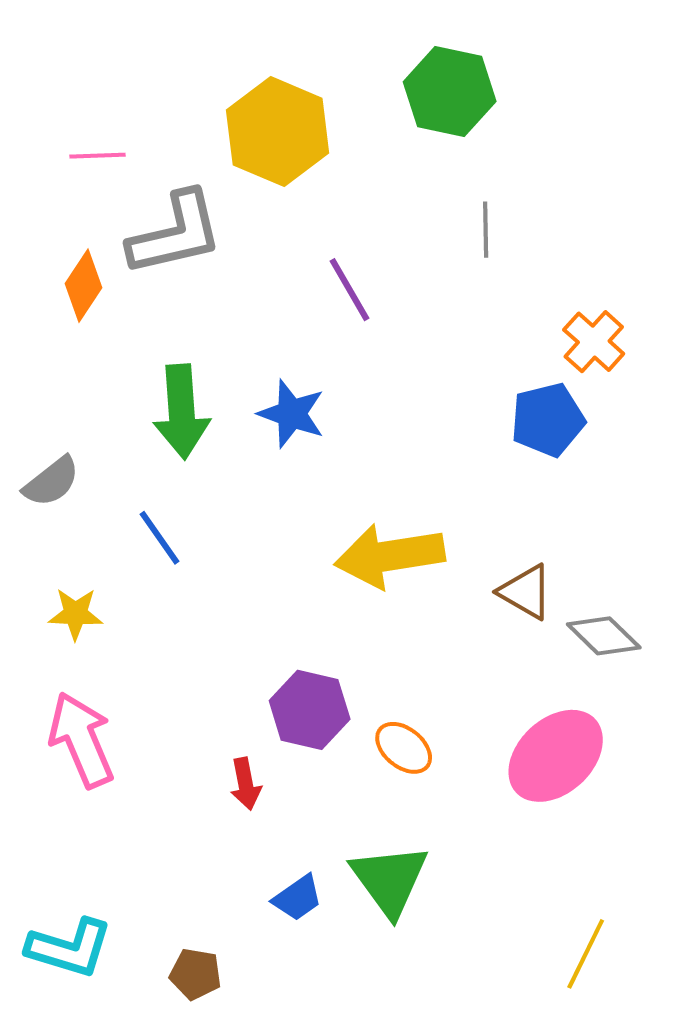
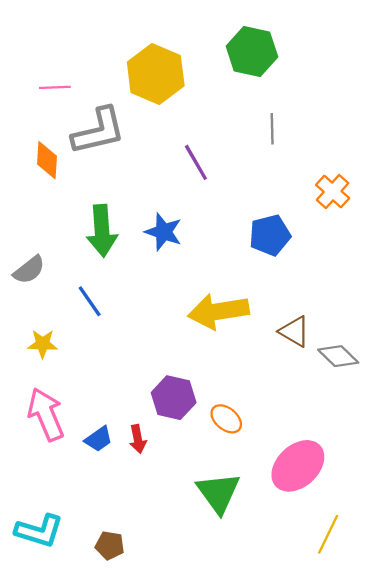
orange diamond: (83, 286) -> (47, 160), turned -30
blue pentagon: (548, 420) -> (270, 235), moved
pink ellipse: (556, 756) -> (298, 466), moved
blue trapezoid: (298, 898) -> (99, 439), moved

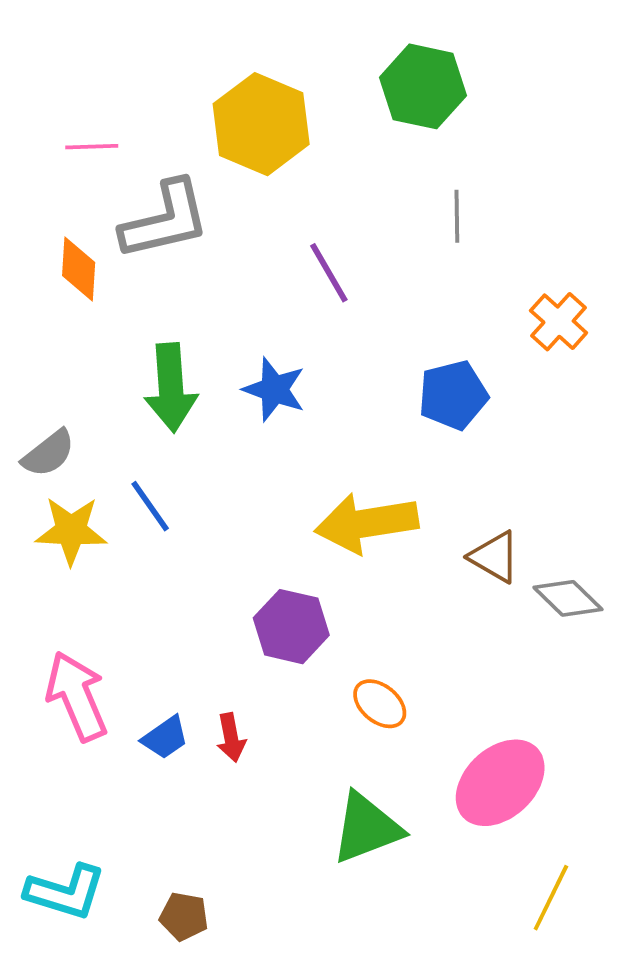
yellow star: (43, 344) -> (71, 531), moved, size x1.4
purple hexagon: (174, 398) -> (291, 627), moved
green triangle: (218, 493) -> (367, 828), turned 45

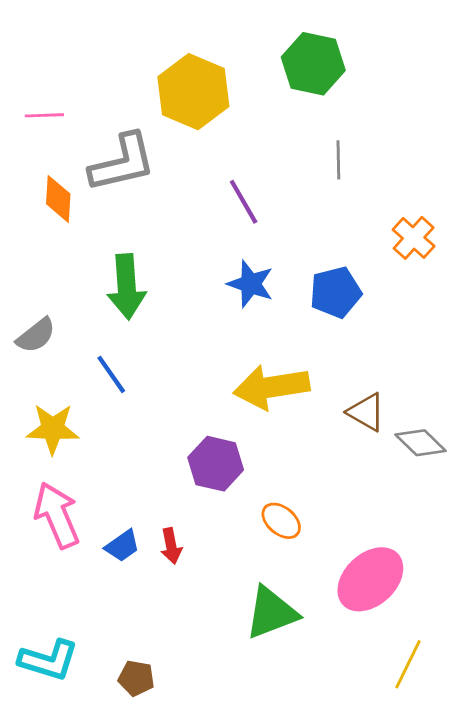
pink line: (92, 147) -> (44, 115), moved
blue star: (274, 389) -> (251, 284), moved
yellow star: (71, 531) -> (53, 429), moved

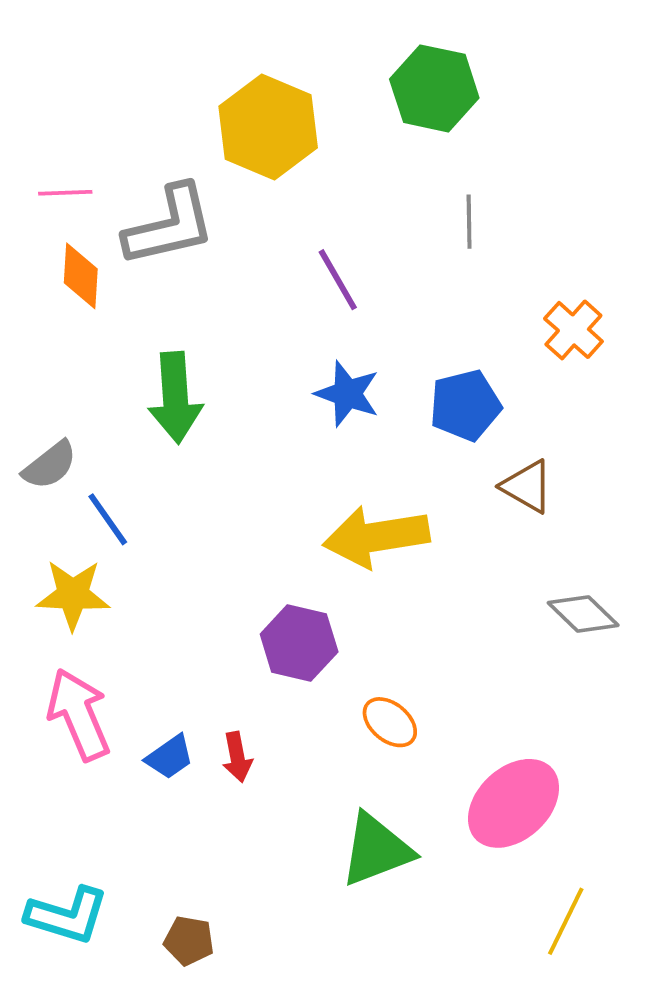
pink line: (44, 115) -> (65, 193), moved
blue line: (111, 374) -> (108, 519), moved
brown triangle: (366, 412) -> (527, 486), moved

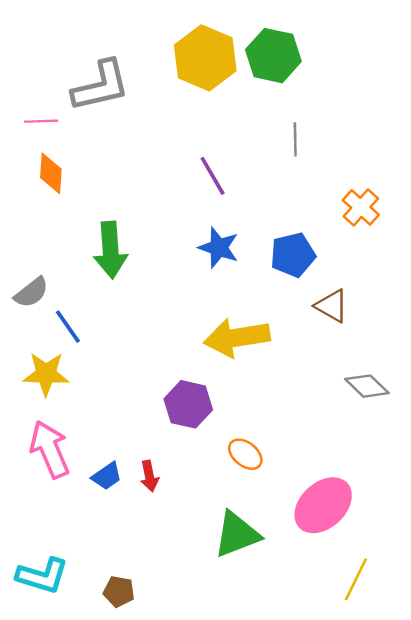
yellow hexagon: (268, 127) -> (205, 58), moved
gray L-shape: (170, 226) -> (101, 86), moved

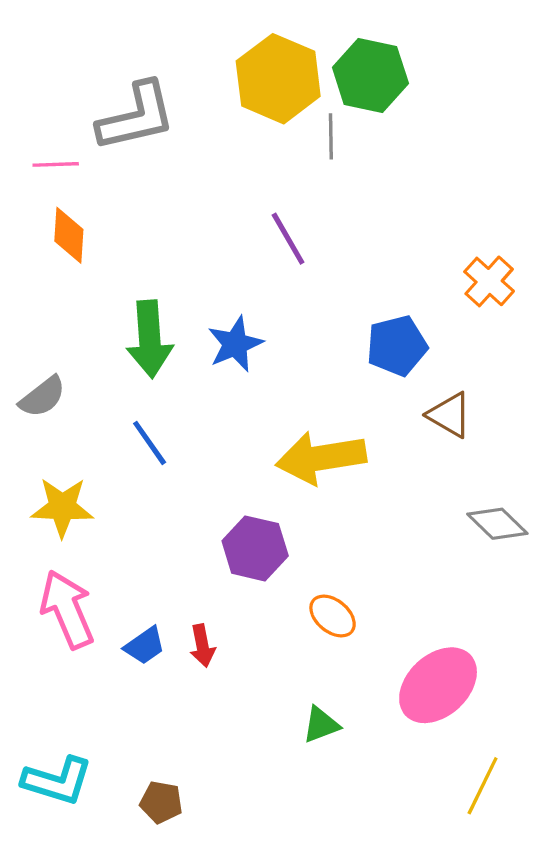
gray line: (295, 139) -> (331, 136), moved
blue star: (219, 248) -> (235, 344), moved, turned 30
blue line: (68, 327) -> (150, 443), moved
green triangle: (237, 534) -> (321, 725), size x0.6

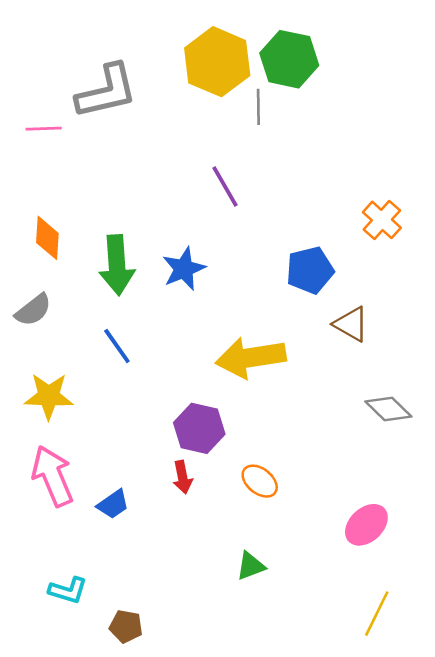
orange diamond: (69, 235) -> (47, 238), moved
red arrow: (202, 646) -> (182, 477), moved
pink ellipse: (438, 685) -> (366, 525), moved, size x0.7
cyan L-shape: (57, 781) -> (68, 590), moved, size x0.7

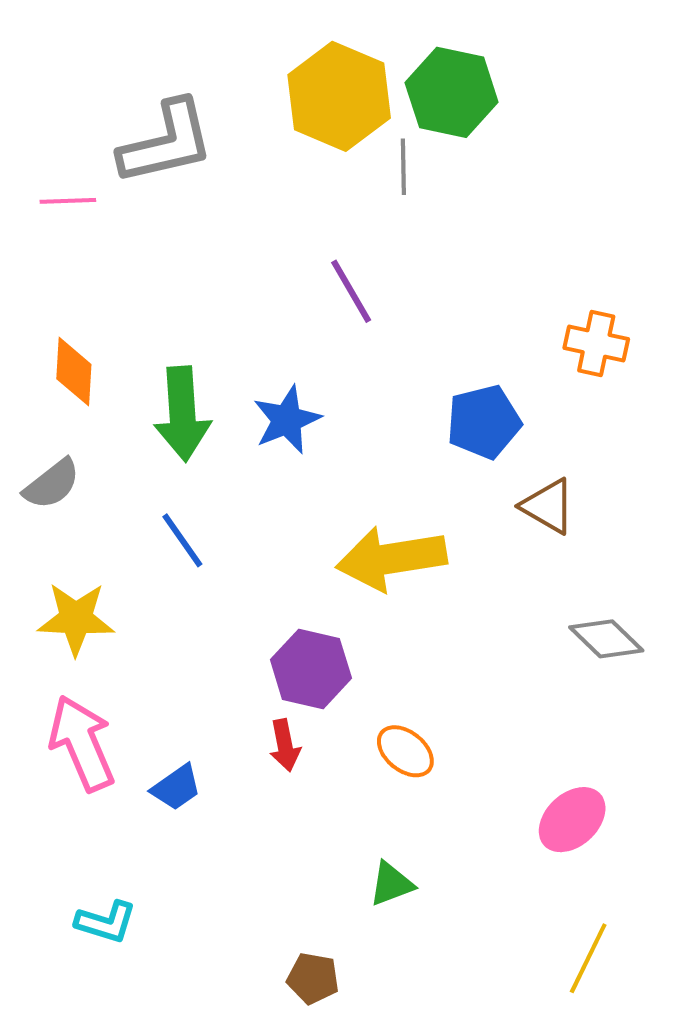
orange cross: (382, 220) -> (596, 343), turned -30
brown pentagon: (126, 626) -> (313, 978), moved

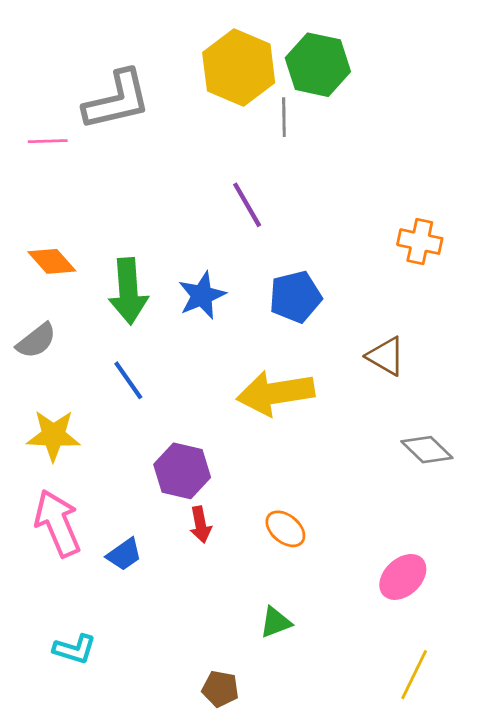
orange diamond: (74, 372) -> (52, 261), turned -45
blue pentagon: (484, 422) -> (295, 297), moved
purple hexagon: (311, 669) -> (182, 471), moved

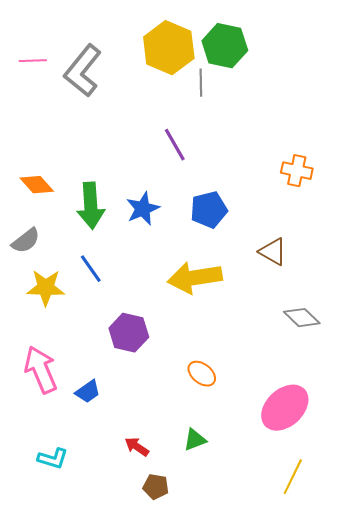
gray L-shape: (117, 100) -> (83, 71), turned 142
pink line: (48, 141) -> (33, 61), moved
yellow star: (53, 435) -> (46, 288), moved
red arrow: (200, 525) -> (137, 447), moved, turned 135
pink ellipse: (403, 577) -> (285, 408), size x1.4

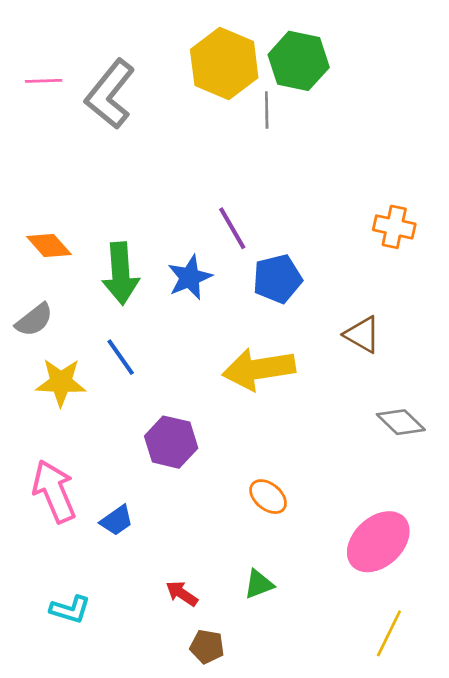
purple line: (175, 145) -> (232, 228), moved

